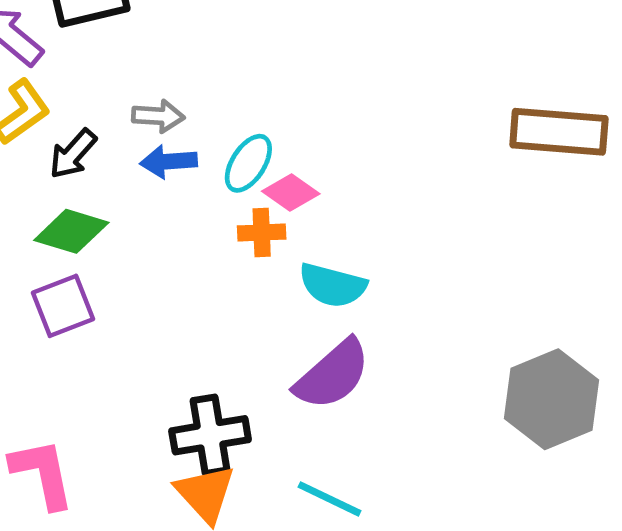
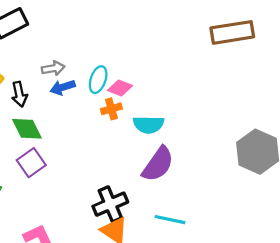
black arrow: (73, 154) -> (19, 94), turned -40
green diamond: (71, 231) -> (27, 129), turned 60

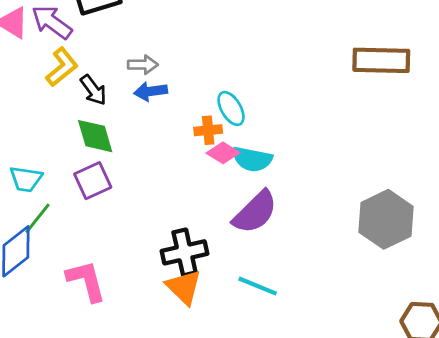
cyan ellipse: (98, 80) -> (231, 108), moved, turned -60
pink diamond: (120, 88) -> (223, 153), moved
black arrow: (19, 94) -> (93, 90), turned -35

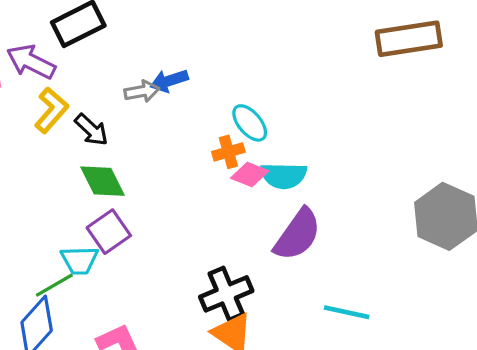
blue arrow: (151, 91) -> (169, 81), moved
cyan trapezoid: (26, 179) -> (79, 260), moved
green line: (38, 218) -> (54, 285), turned 32
cyan line: (258, 286) -> (347, 312), moved

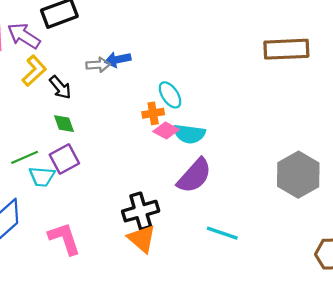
green diamond: (103, 181) -> (64, 124), size x0.7
green line: (54, 285) -> (25, 157), moved

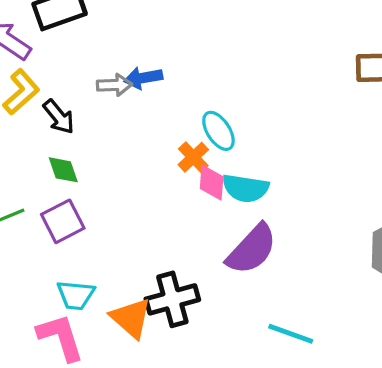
orange cross: (153, 113) -> (193, 157), turned -35
pink diamond: (166, 130) -> (212, 183), turned 65
cyan trapezoid: (42, 177) -> (76, 295), moved
orange triangle: (142, 239) -> (131, 318), moved

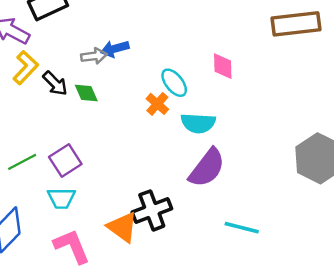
green diamond: (63, 170) -> (86, 93), moved
pink diamond: (212, 183) -> (223, 66), moved
cyan trapezoid: (76, 295) -> (61, 198), moved

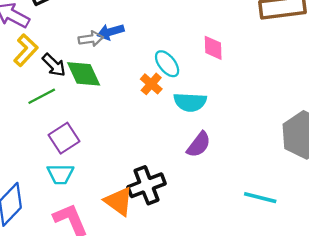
green diamond: (86, 93) -> (84, 74), size x1.5
green line: (22, 162) -> (42, 96), moved
purple semicircle: (207, 168) -> (199, 145), size x0.7
cyan line: (242, 228) -> (260, 198), moved

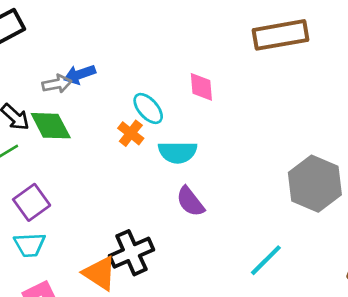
purple semicircle: (199, 145) -> (190, 202), turned 108
cyan line: (260, 198) -> (266, 260), turned -56

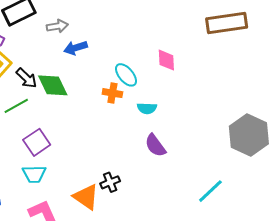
gray arrow: (57, 84) -> (57, 26), moved
orange cross: (131, 133) -> (112, 93), turned -30
cyan semicircle: (178, 152) -> (147, 108), size x0.7
black cross: (131, 253) -> (110, 182), size x0.6

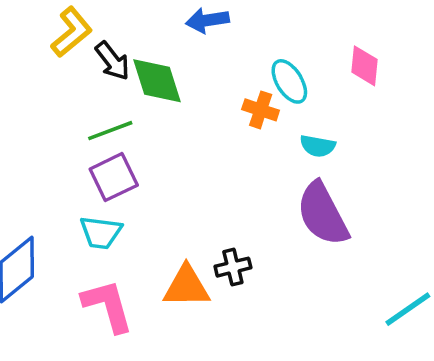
green line: (16, 106) -> (110, 131), moved
purple semicircle: (155, 145) -> (323, 214), size x1.5
orange triangle: (86, 197) -> (186, 287), turned -44

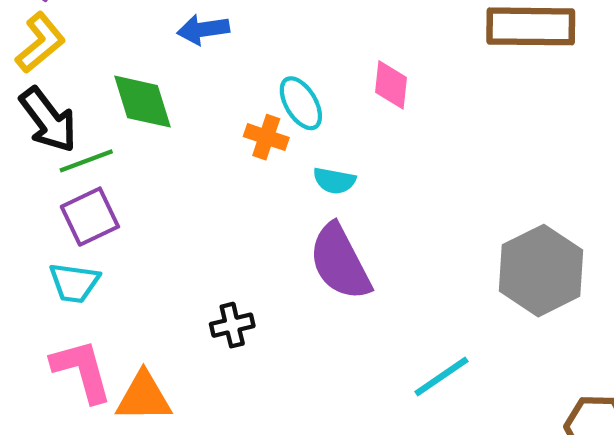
black arrow: (112, 61) -> (48, 120), moved, size x1.4
orange triangle: (186, 287) -> (144, 397), moved

